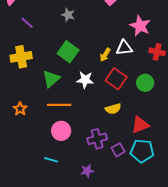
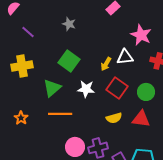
red triangle: (140, 125) -> (141, 119), moved, turned 30
pink circle: (61, 131) -> (75, 147), moved

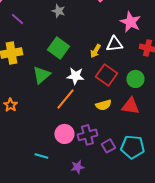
orange line: (60, 114) -> (65, 99), moved, turned -50

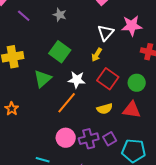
purple line: (17, 19) -> (24, 16), moved
pink star: (130, 22) -> (132, 26), turned -30
white triangle: (114, 44) -> (106, 33), moved, turned -42
purple square: (108, 146) -> (110, 139), moved

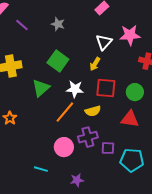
red square: (108, 79) -> (106, 88), turned -30
yellow semicircle: (105, 109) -> (93, 111), moved
purple cross: (89, 139) -> (88, 137), moved
purple square: (110, 139) -> (108, 148), turned 32

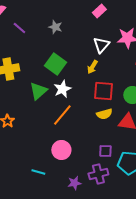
white star: (75, 89) -> (62, 89), moved, turned -30
yellow semicircle: (93, 111) -> (104, 114), moved
purple cross: (88, 137) -> (98, 174), moved

